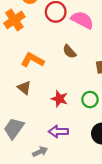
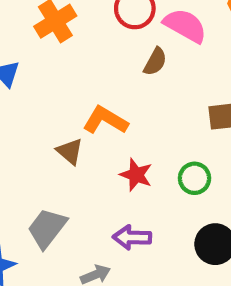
brown semicircle: (69, 52) -> (155, 62), moved, turned -112
orange L-shape: (32, 60) -> (105, 120), moved

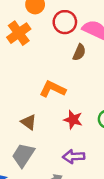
brown triangle: (70, 151) -> (29, 122), moved

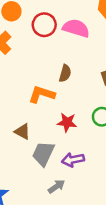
brown semicircle: (79, 52) -> (65, 73), moved
gray trapezoid: (23, 155) -> (43, 154), moved

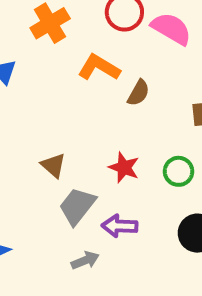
orange L-shape: (42, 94) -> (99, 68), moved

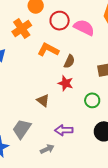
brown triangle: (53, 165) -> (43, 100), moved
red star: (124, 168) -> (66, 83), moved
gray trapezoid: (77, 206) -> (22, 129), moved

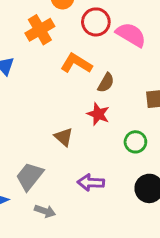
gray arrow: (47, 149) -> (45, 211), moved, turned 40

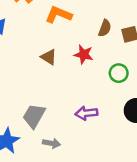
brown semicircle: (106, 83) -> (105, 28), moved
brown triangle: (64, 137) -> (49, 57), moved

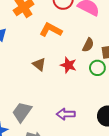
green circle: (119, 73) -> (97, 68), moved

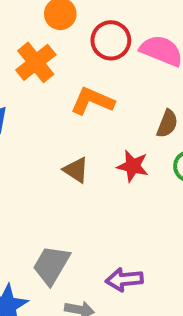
purple arrow: (66, 114) -> (124, 280), moved

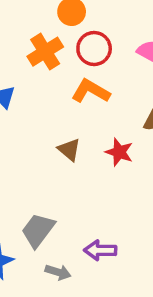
red circle: (111, 40) -> (94, 49), moved

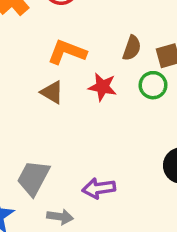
orange L-shape: (91, 91) -> (67, 52), moved

